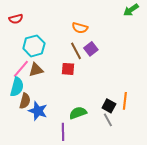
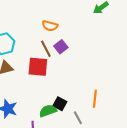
red square: (68, 69) -> (38, 67), size x1.5
black square: (109, 106) -> (60, 104), moved

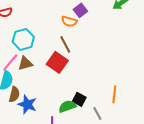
purple square: (61, 47) -> (80, 10), moved
red square: (38, 67) -> (57, 62), turned 30

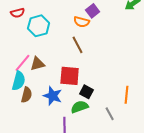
cyan hexagon: (23, 39) -> (39, 26), moved
red square: (57, 62) -> (70, 76), moved, turned -30
black square: (79, 99) -> (87, 92), moved
blue star: (27, 104) -> (53, 96), moved

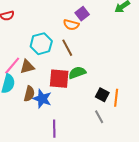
cyan hexagon: (39, 26) -> (41, 44), moved
black square: (87, 92) -> (102, 95), moved
brown semicircle: (27, 95) -> (29, 94), moved
green semicircle: (80, 107) -> (77, 73), moved

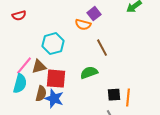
brown line: (67, 48) -> (102, 48), moved
red square: (59, 79) -> (56, 79), moved
black square: (102, 95) -> (114, 95), turned -32

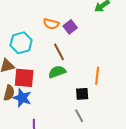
purple square: (94, 14) -> (70, 27), moved
brown line: (102, 48) -> (59, 52), moved
orange line: (128, 98) -> (97, 76), moved

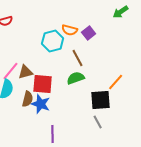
cyan hexagon: (21, 43) -> (53, 41), moved
orange line: (97, 76) -> (116, 82), turned 36
black square: (82, 94) -> (101, 100), size x1.5

